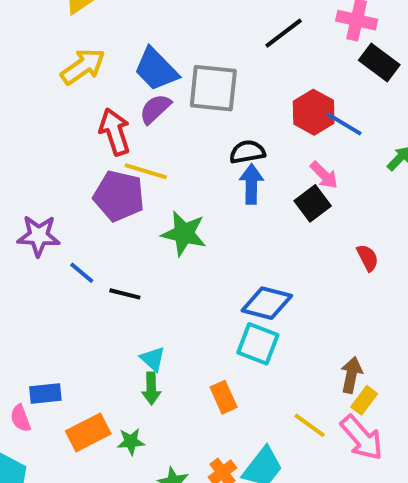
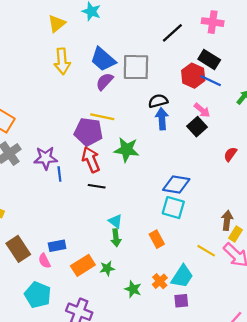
black rectangle: (379, 63) -> (209, 60), moved
yellow arrow: (83, 66) -> (62, 61), turned 125
red arrow: (115, 132) -> (91, 160), moved
red semicircle: (368, 258) -> (230, 154), turned -112
blue line: (82, 273) -> (59, 174), moved, turned 48

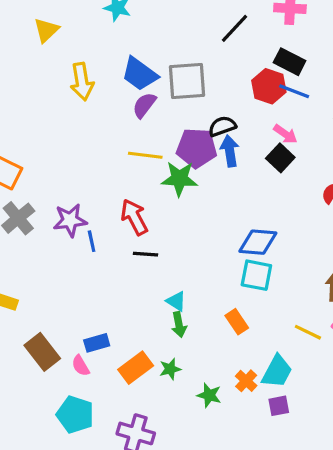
yellow triangle: (57, 24) -> (46, 30), moved
purple pentagon: (88, 132) -> (197, 148), moved
green star: (127, 150) -> (179, 179), moved

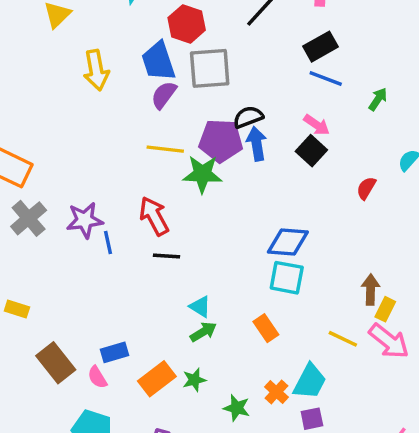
black rectangle: (290, 62) -> (320, 47), turned -56
blue trapezoid: (140, 74) -> (158, 61), turned 36
red hexagon: (269, 86) -> (187, 24), moved
green arrow: (179, 325) -> (203, 332), turned -110

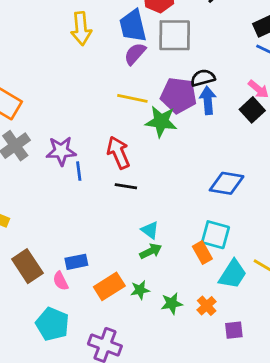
cyan square: (287, 278) -> (215, 235), moved
cyan trapezoid: (310, 382) -> (233, 274), moved
green star: (237, 408) -> (172, 303), moved, turned -30

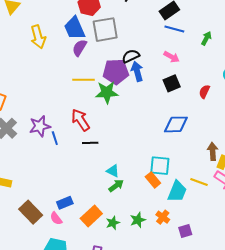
black square: (252, 110) -> (172, 83), moved, turned 30
blue diamond: (227, 183) -> (176, 124), moved
green star: (140, 290) -> (113, 223), moved

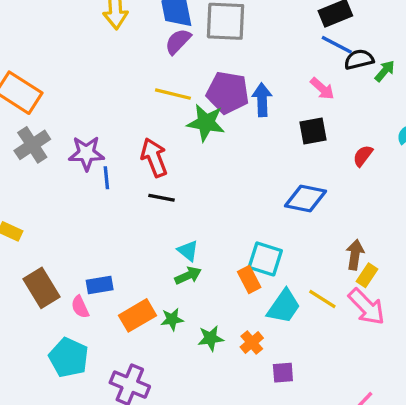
black semicircle: (131, 56) -> (359, 59), moved
green star: (113, 223) -> (172, 319), moved

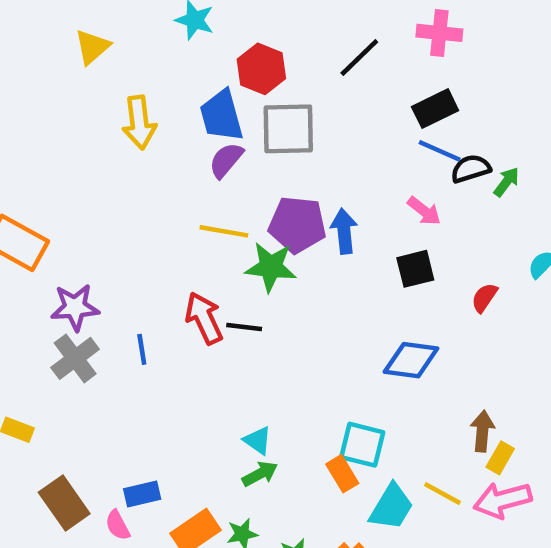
gray cross: (32, 145) -> (75, 358), moved
purple star: (86, 153) -> (75, 307), moved
black line: (161, 198) -> (244, 327), moved
pink arrow: (367, 307) -> (503, 500), turned 123

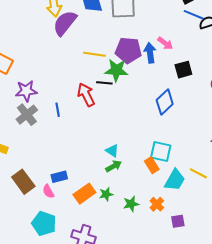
purple semicircle: (226, 160) -> (65, 23), moved, size x1.5
pink arrow: (424, 211) -> (165, 43), moved
black line: (244, 327) -> (104, 83), moved
blue diamond: (411, 360) -> (165, 102), moved, turned -50

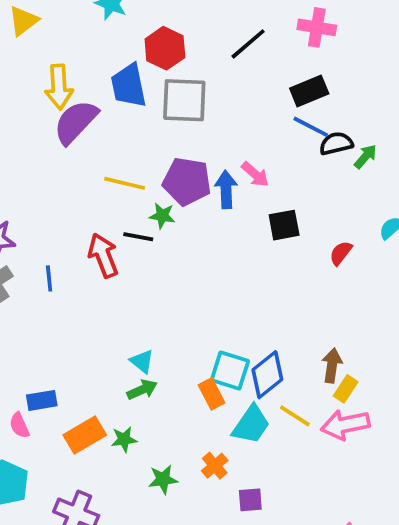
green star: (116, 70) -> (162, 216), size x0.6
blue diamond: (165, 102) -> (267, 375), moved
green star: (131, 204) -> (163, 479), moved

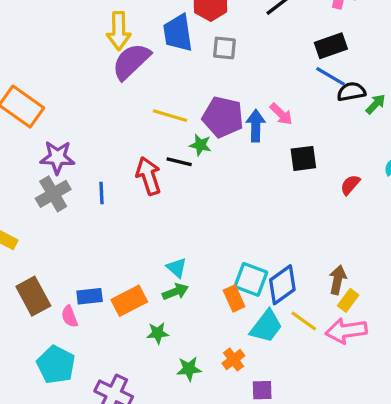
gray square: (184, 100) -> (224, 48), size x0.6
orange rectangle: (85, 435) -> (129, 301), moved

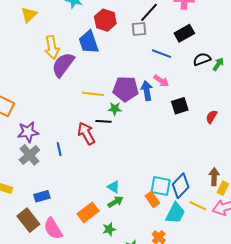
gray square: (224, 48) -> (139, 29), moved
blue line: (331, 76) -> (162, 54), moved
blue rectangle: (90, 296) -> (42, 196), moved
pink semicircle: (70, 316) -> (53, 229), size x1.6

